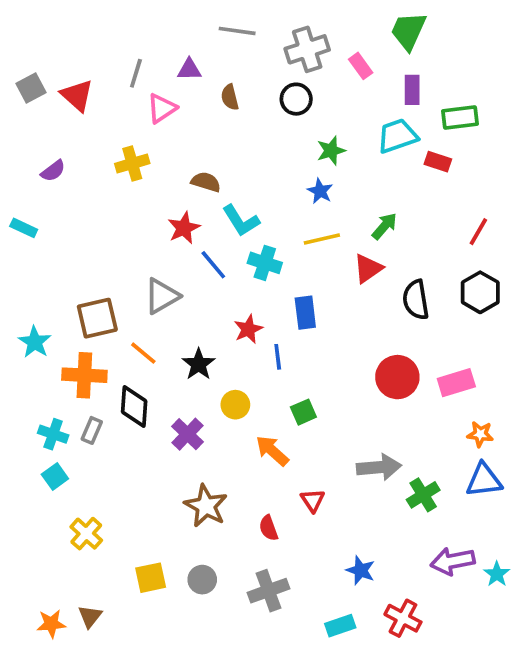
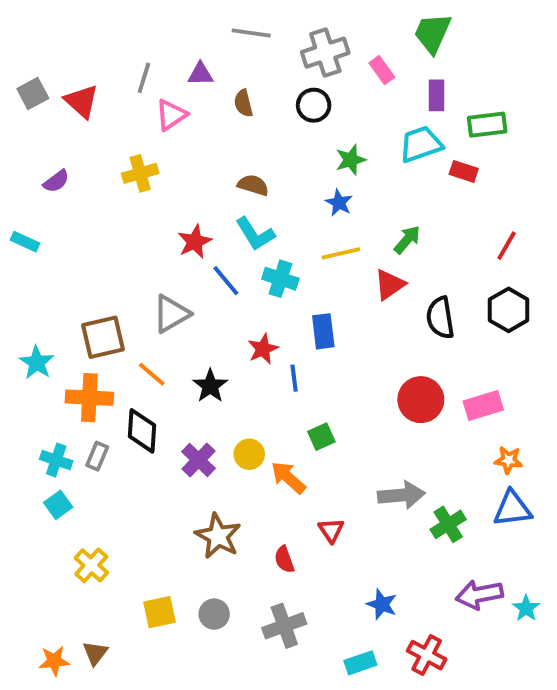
brown semicircle: (206, 182) -> (253, 185), moved
yellow circle: (235, 405) -> (249, 454), moved

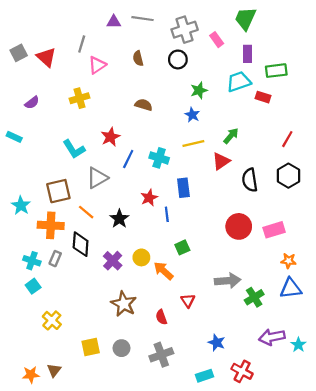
purple triangle: (200, 74) -> (114, 22), moved
cyan L-shape: (255, 234) -> (74, 149), moved
blue line: (226, 281) -> (128, 159), turned 66

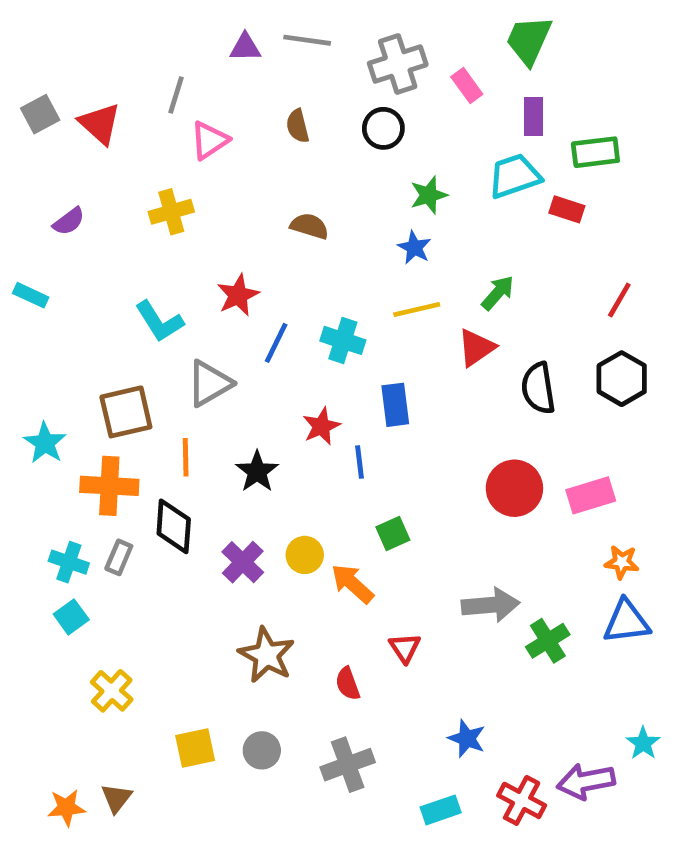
orange line: (86, 212) -> (186, 457), turned 49
purple arrow: (272, 337) -> (586, 781), moved

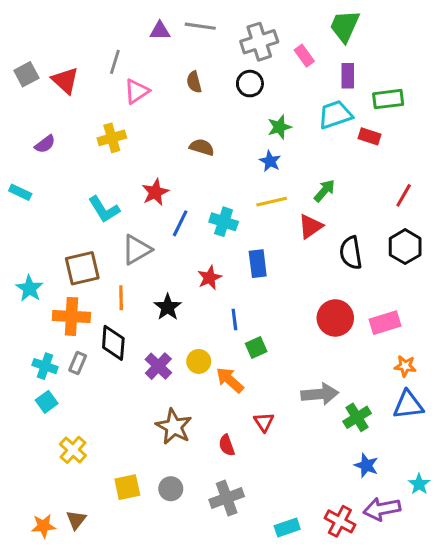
blue line: (360, 462) -> (234, 320), moved
blue star: (467, 738) -> (366, 465), moved

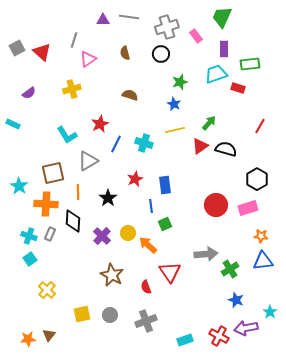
black hexagon: (405, 247) -> (257, 179), moved
black semicircle: (351, 253) -> (226, 149), moved, turned 115
blue rectangle: (258, 264) -> (165, 185), moved
red triangle: (264, 422) -> (170, 272), size x1.6

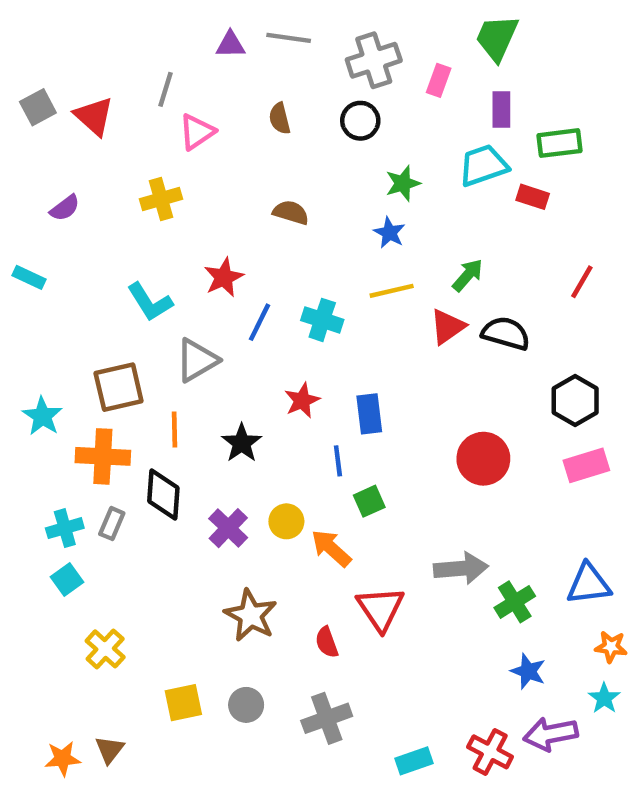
pink rectangle: (196, 36) -> (439, 80), turned 56
pink rectangle: (248, 208) -> (586, 465), moved
cyan cross: (29, 236) -> (65, 528), turned -35
orange star: (261, 236) -> (611, 647), moved

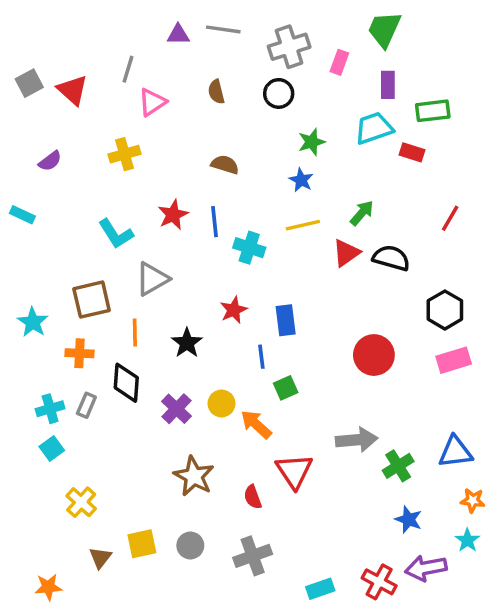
blue line: (260, 322) -> (215, 222), moved, turned -32
orange cross: (103, 456) -> (79, 353), size x0.7
brown triangle: (110, 750) -> (100, 558), moved

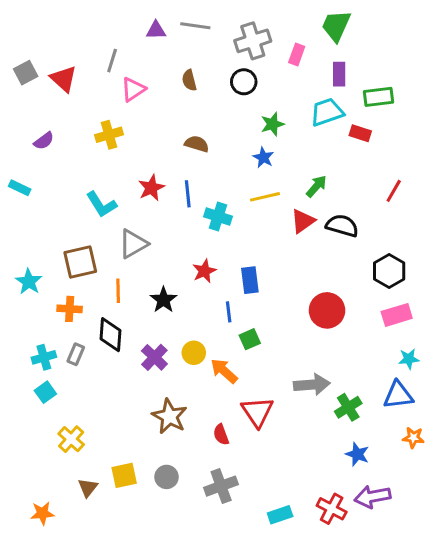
cyan star: (467, 540) -> (409, 359), moved, turned 30

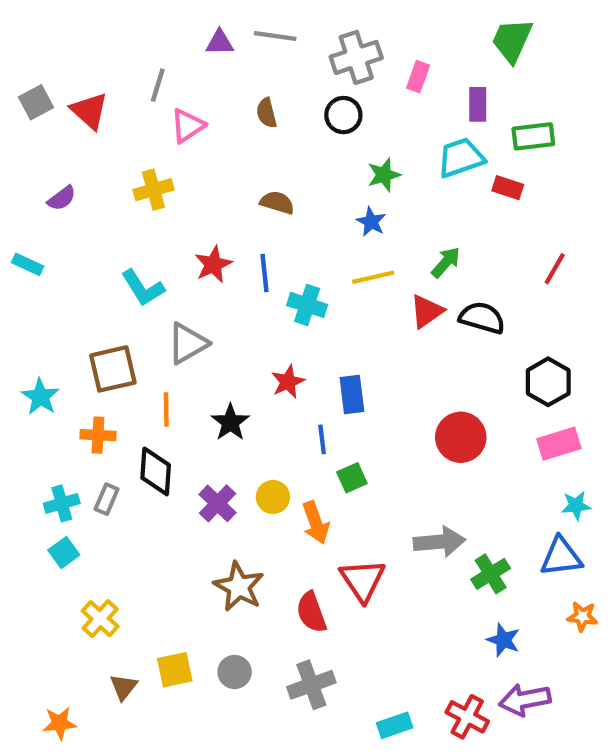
green trapezoid: (336, 26) -> (512, 40), moved
orange arrow: (224, 371) -> (316, 523), turned -152
red semicircle: (221, 435) -> (311, 612), size x1.4

